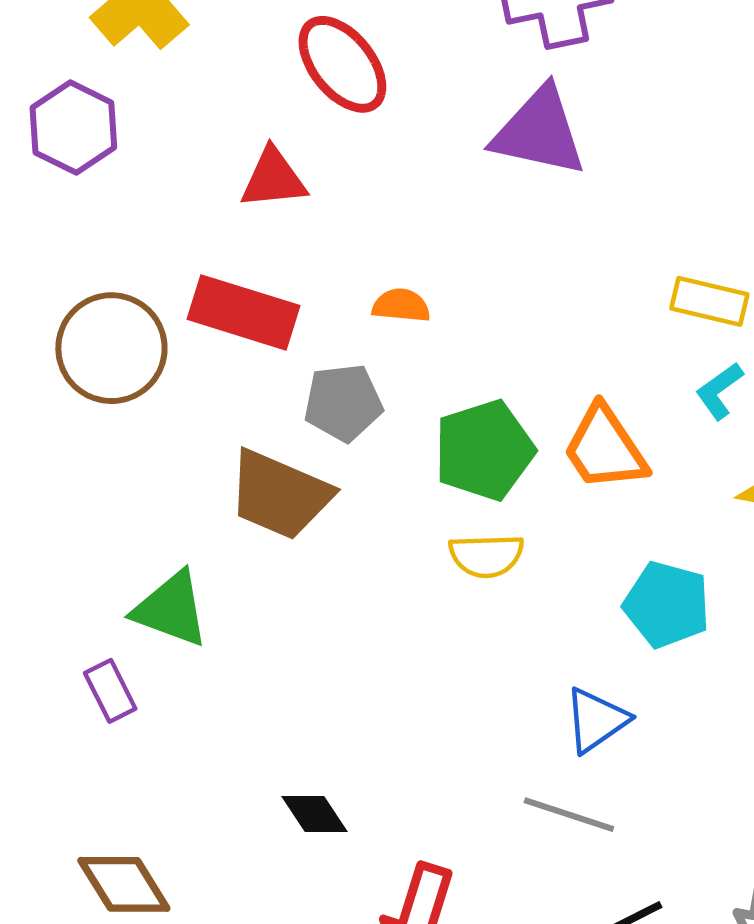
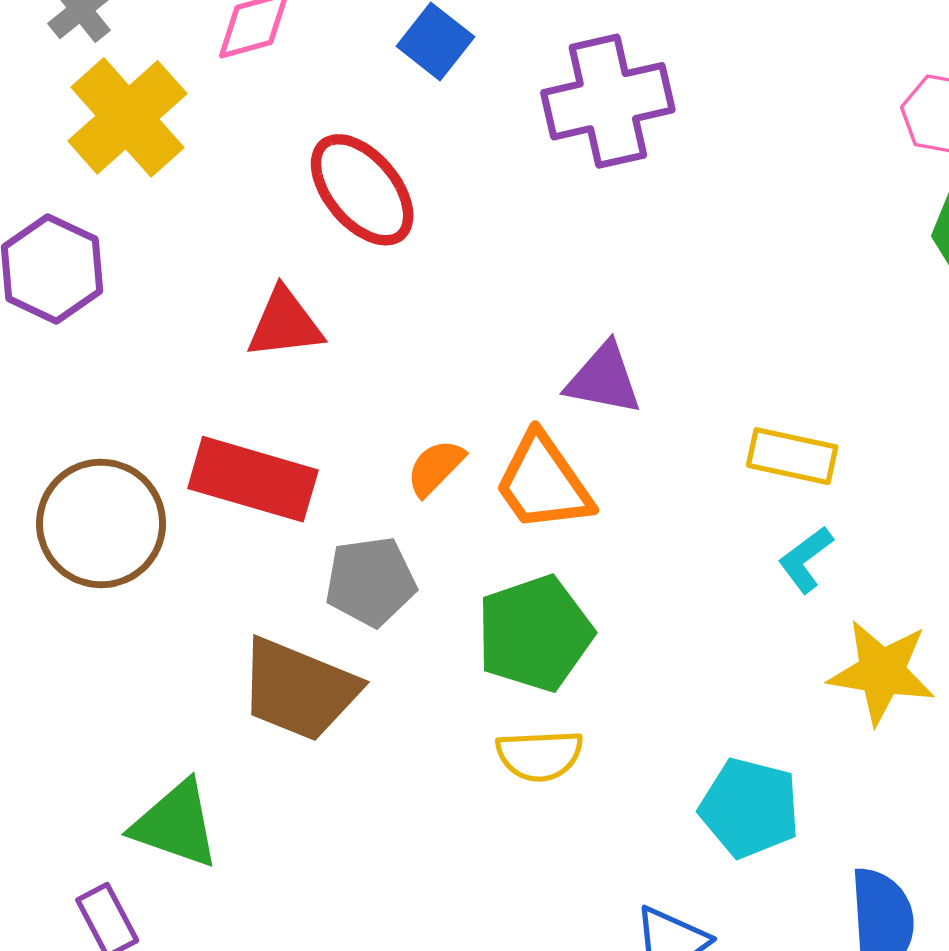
purple triangle: (539, 132) -> (604, 379), moved, size x0.7
orange semicircle: (401, 305) -> (435, 468), turned -50
orange trapezoid: (605, 448) -> (543, 483), moved

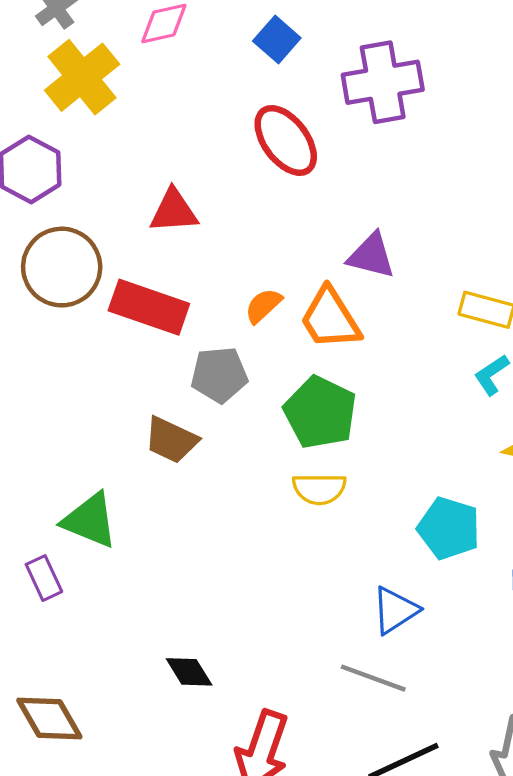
red ellipse: (362, 190) -> (286, 140), moved
brown circle: (101, 523) -> (62, 267), moved
green pentagon: (535, 633) -> (320, 412), turned -30
brown trapezoid: (299, 689) -> (171, 440), size x0.7

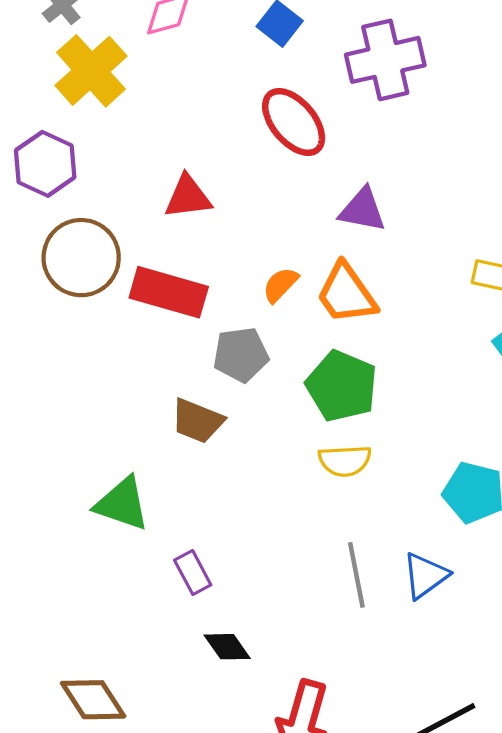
purple triangle: (371, 256) -> (362, 210), moved
purple rectangle: (44, 578) -> (193, 573), moved
gray line: (373, 678) -> (356, 575), moved, turned 62

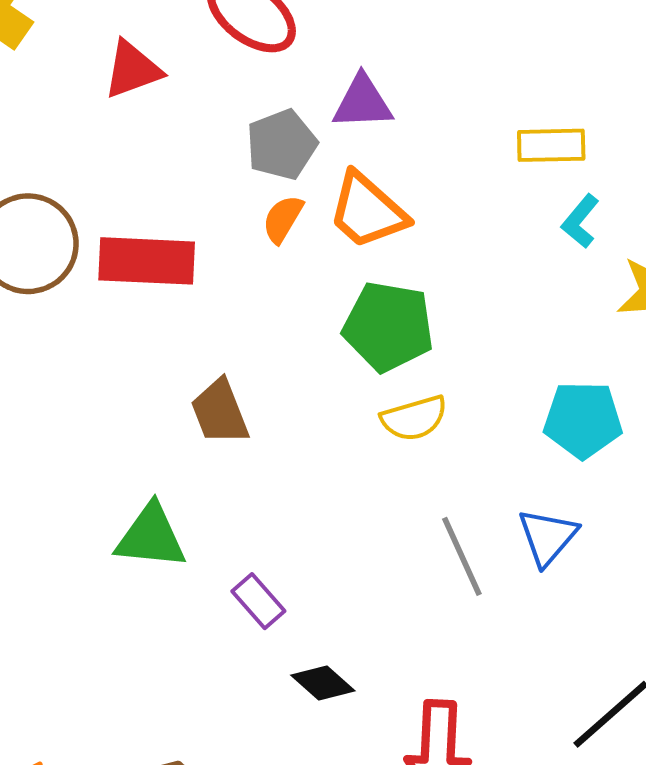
red triangle: (188, 197) -> (132, 70), moved
gray pentagon: (241, 355) -> (282, 145), moved
brown trapezoid: (197, 421) -> (220, 412), turned 60

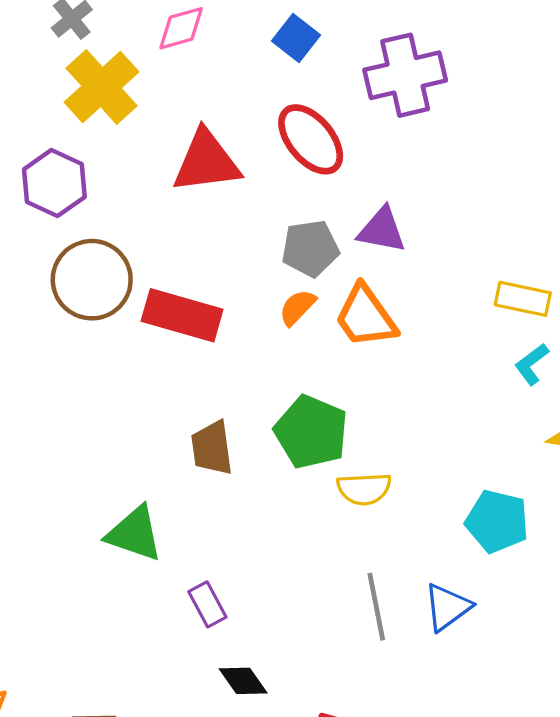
red triangle: (132, 70) -> (206, 162), size x1.4
green pentagon: (388, 327) -> (311, 432), moved

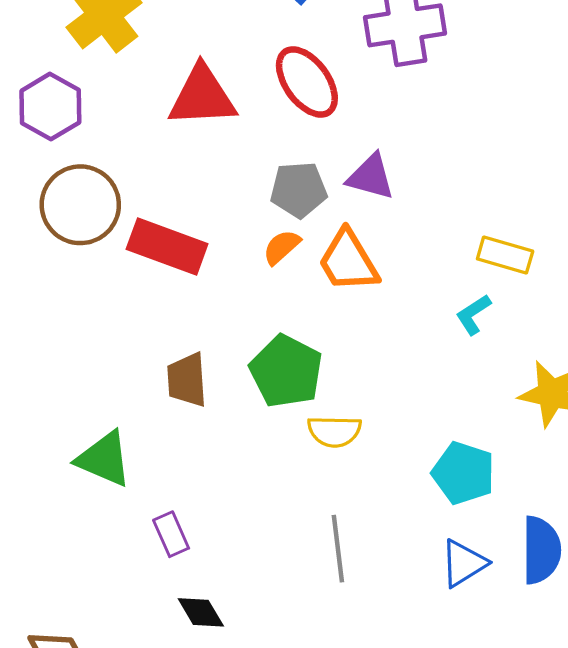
cyan L-shape: (532, 364) -> (473, 314), moved
blue triangle: (447, 607) -> (463, 563), moved

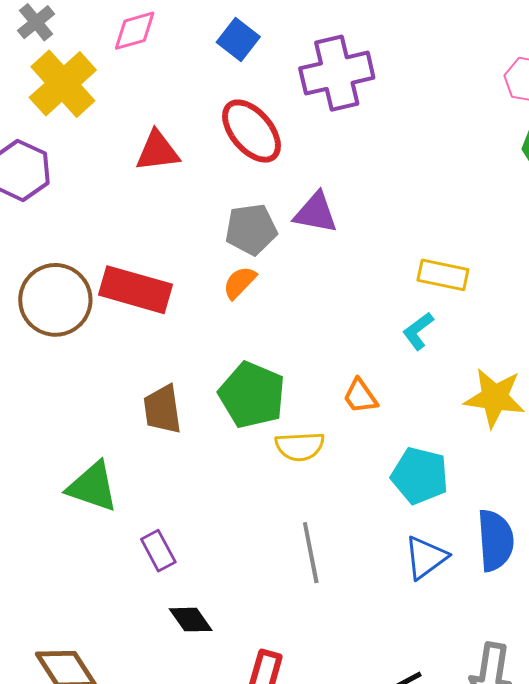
red triangle: (202, 96) -> (157, 151), size x0.7
brown circle: (80, 205) -> (55, 300), moved
orange trapezoid: (348, 261) -> (360, 396), moved, size x0.6

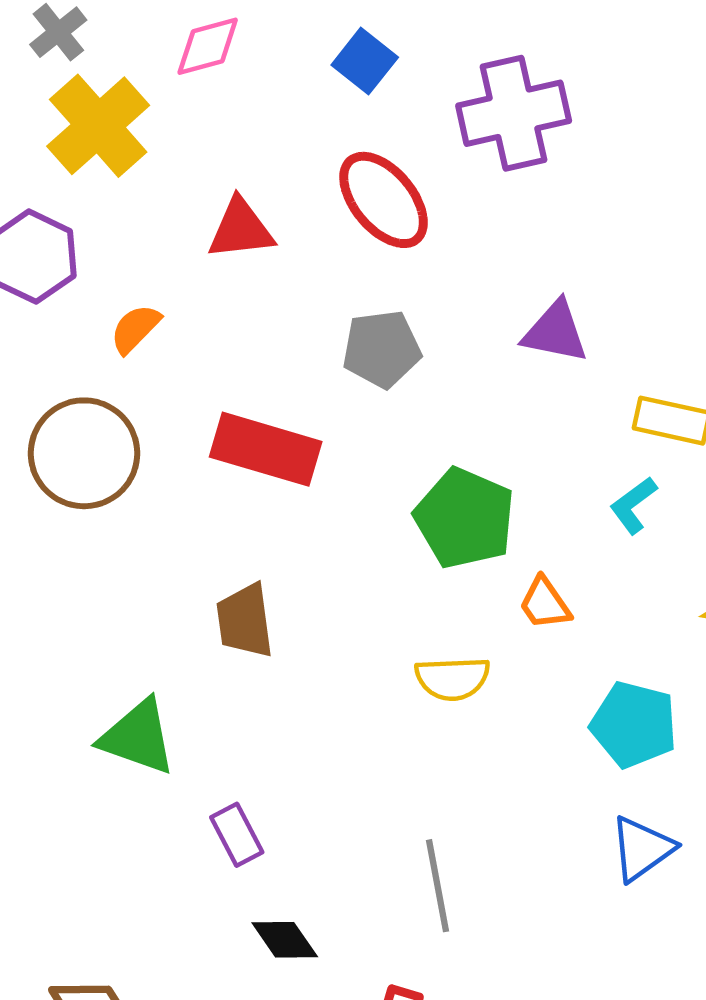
purple triangle: (316, 213) -> (555, 332), moved
orange semicircle: (240, 283) -> (135, 329), moved
red rectangle: (136, 290) -> (266, 449), moved
green pentagon: (252, 395) -> (465, 518), moved
gray line: (311, 553) -> (437, 886), moved

